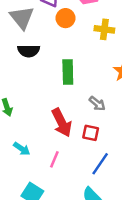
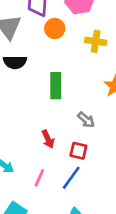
red arrow: (62, 123) -> (48, 139), size x0.6
blue line: (100, 164) -> (71, 178), moved

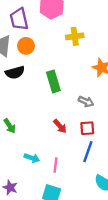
orange circle: (55, 28) -> (26, 46), moved
pink line: (39, 178) -> (56, 165), moved

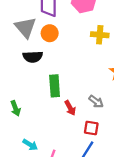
green rectangle: (53, 81) -> (55, 86), moved
red arrow: (60, 126) -> (70, 108), moved

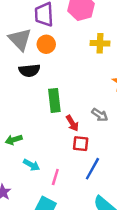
green arrow: (15, 108) -> (14, 140), moved, turned 96
red square: (91, 128) -> (81, 144), moved

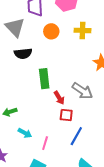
orange circle: (46, 44) -> (51, 31), moved
gray arrow: (100, 115) -> (82, 91), size x1.5

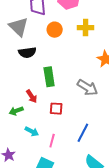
red arrow: (59, 98) -> (32, 96), moved
red square: (66, 115) -> (56, 109), moved

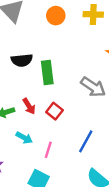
black semicircle: (27, 52) -> (22, 60), moved
red arrow: (32, 96) -> (29, 106), moved
red square: (56, 109) -> (54, 111), turned 32

